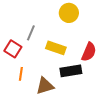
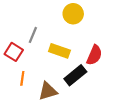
black rectangle: (71, 71) -> (75, 75), turned -30

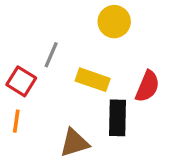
black rectangle: (75, 75) -> (118, 118), turned -50
orange line: (22, 78) -> (16, 121), moved

